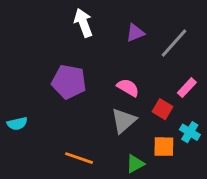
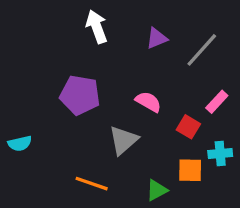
gray triangle: (124, 121) -> (123, 140), moved
cyan cross: (190, 132) -> (220, 154), turned -36

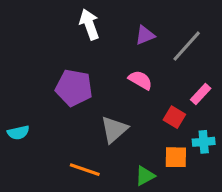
pink semicircle: (148, 102) -> (140, 80), moved

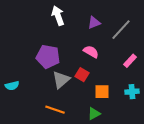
red square: (174, 117) -> (82, 75), moved
gray triangle: (114, 129) -> (61, 80), moved
orange square: (176, 157) -> (102, 92), moved

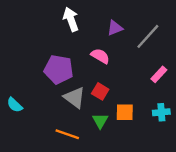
pink semicircle: (91, 52) -> (100, 56), moved
gray triangle: (61, 80) -> (75, 98), turned -42
cyan semicircle: (12, 86) -> (15, 105), turned 56
green triangle: (94, 114) -> (100, 121), moved, turned -32

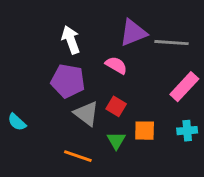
white arrow: (71, 19) -> (71, 40), moved
purple triangle: (115, 28) -> (133, 33), size x1.5
gray line: (148, 36) -> (172, 43), turned 52
pink rectangle: (159, 74) -> (184, 87), size x1.5

